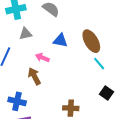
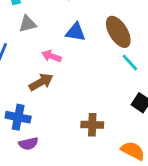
brown arrow: (34, 76) -> (41, 82), turned 90

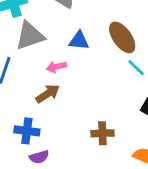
gray triangle: (28, 24) -> (30, 36), size x1.6
pink arrow: (51, 56) -> (56, 67), turned -30

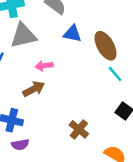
blue triangle: (79, 41) -> (72, 34), moved
brown cross: (102, 133) -> (79, 129), turned 36

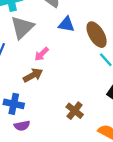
gray triangle: (23, 36) -> (22, 27), turned -30
pink arrow: (44, 66) -> (42, 54), turned -35

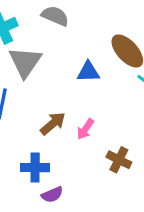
blue triangle: (66, 24) -> (88, 72), moved
pink arrow: (42, 54) -> (85, 129), moved

